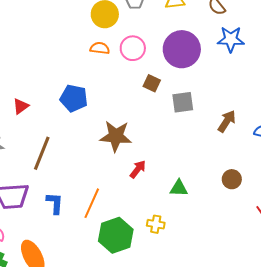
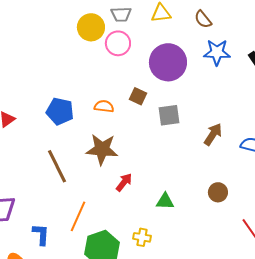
orange semicircle: (100, 48) -> (104, 106), moved
pink circle: (133, 48) -> (118, 43), moved
brown line: (42, 153) -> (57, 166), moved, turned -48
blue L-shape: (55, 203) -> (41, 234), moved

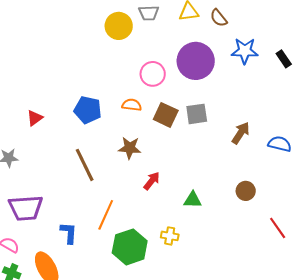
brown semicircle: (203, 19) -> (219, 18), moved
pink circle: (118, 43) -> (153, 74), moved
brown square: (138, 96) -> (166, 115), moved, size x1.4
brown star: (102, 149) -> (130, 148), size x0.7

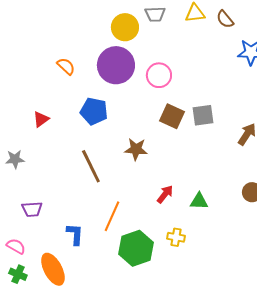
purple circle: (196, 61) -> (116, 65), moved
orange semicircle: (132, 105) -> (66, 66), moved, turned 36
red arrow: (152, 181) -> (165, 194), moved
purple trapezoid: (26, 208) -> (32, 209), size x0.6

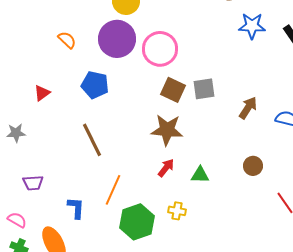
pink circle: (159, 75) -> (160, 49), size x1.4
brown star: (136, 149) -> (167, 130), moved, size x1.4

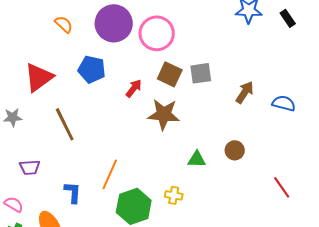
red triangle: (42, 93) -> (39, 77), size x1.8
brown line: (92, 140) -> (65, 124), moved
brown circle: (253, 166) -> (235, 150), moved
red arrow: (166, 168) -> (134, 88), moved

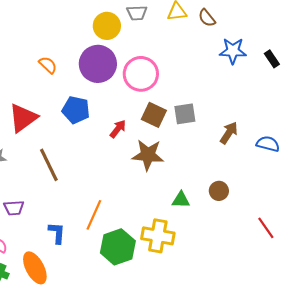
yellow cross: (174, 195) -> (158, 236), size x1.8

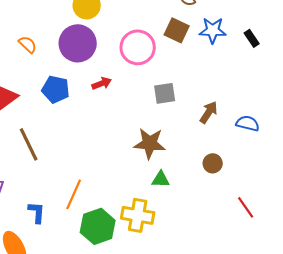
pink circle: (141, 74) -> (138, 47), moved
brown square: (154, 115) -> (177, 30), moved
red arrow: (118, 129) -> (102, 83), moved, turned 30
brown star: (148, 155) -> (150, 143), moved
brown circle: (219, 191) -> (213, 163), moved

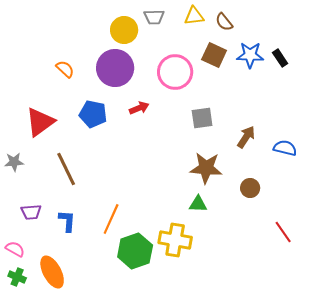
black rectangle: (252, 38) -> (280, 58), moved
brown star: (150, 143) -> (206, 168), moved
blue L-shape: (37, 212) -> (67, 221), moved

